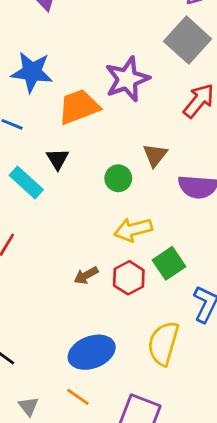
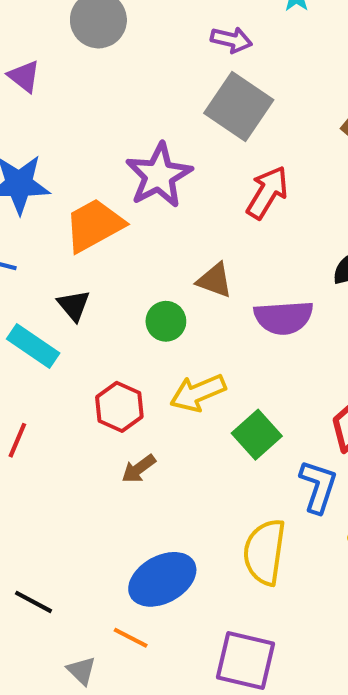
brown triangle: (155, 155) -> (215, 280), turned -40
red hexagon: (129, 278) -> (119, 407), moved
orange line: (78, 397) -> (131, 638), moved

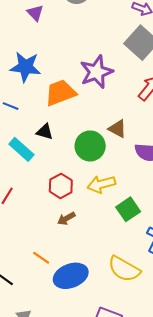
black triangle: (74, 305) -> (45, 132), turned -42
green circle: (166, 321) -> (90, 146), size x1.5
yellow semicircle: (265, 552) -> (124, 269), turned -76
orange line: (131, 638) -> (41, 258), moved

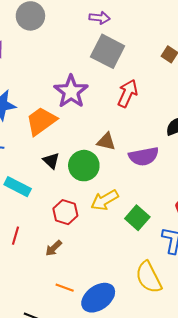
black triangle: (45, 132) -> (51, 161), moved, turned 42
brown arrow: (66, 218) -> (54, 248), moved
yellow semicircle: (124, 269) -> (149, 277), turned 48

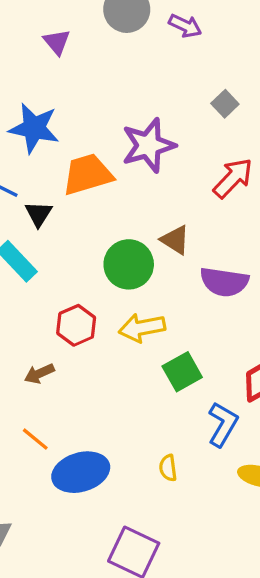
purple arrow: (100, 18) -> (185, 26), moved
gray square: (108, 51) -> (225, 104), size x0.5
black triangle: (51, 161) -> (39, 214), moved
yellow semicircle: (149, 277) -> (168, 468), size x0.5

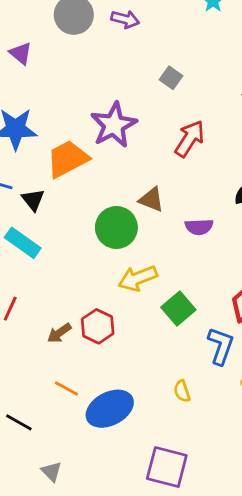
purple semicircle: (224, 282) -> (199, 227), size x0.7
red hexagon: (76, 325) -> (98, 326), moved

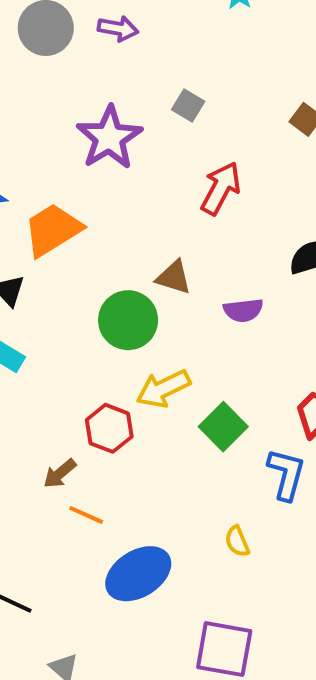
purple star: (114, 125) -> (109, 138), moved
red hexagon: (98, 326) -> (109, 428), moved
orange line: (66, 388) -> (86, 515), moved

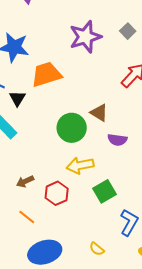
purple semicircle: (243, 310) -> (117, 140), moved
red hexagon: (109, 428) -> (57, 193), moved
brown arrow: (60, 474) -> (25, 181), moved
yellow semicircle: (237, 541) -> (97, 249), turned -42

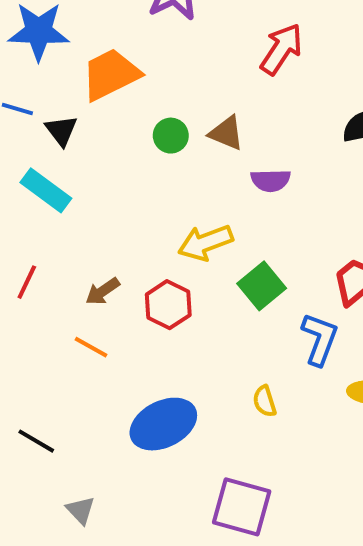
green circle: (72, 128) -> (171, 136), moved, size x0.6
orange line: (27, 217) -> (91, 347), moved
yellow semicircle: (97, 249) -> (265, 401), turned 42

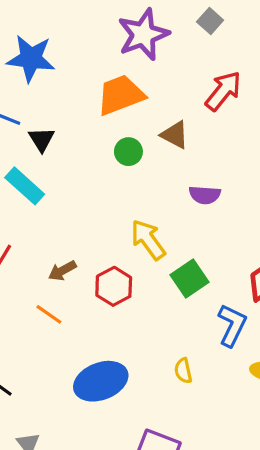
orange trapezoid: (111, 74) -> (121, 95), moved
brown triangle: (226, 133) -> (175, 135), moved
yellow arrow: (206, 243) -> (148, 240), turned 69

